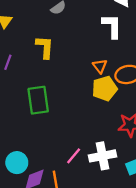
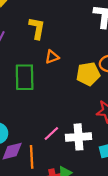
orange triangle: (100, 66) -> (52, 57), moved, turned 40

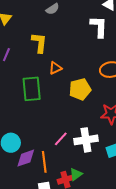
yellow pentagon: (88, 74) -> (80, 89), moved

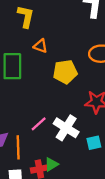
orange triangle: (55, 68) -> (41, 46), turned 40
white cross: (86, 140) -> (66, 128), turned 35

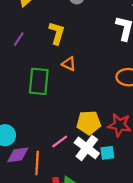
yellow pentagon: (65, 72) -> (89, 123), moved
cyan square: (94, 143) -> (107, 153), moved

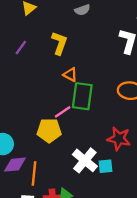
green rectangle: (39, 81) -> (82, 96), moved
yellow pentagon: (89, 123) -> (49, 130), moved
pink line: (60, 142) -> (63, 112), moved

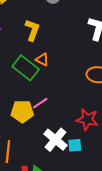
green rectangle: (82, 96) -> (26, 68), moved, turned -60
pink line: (63, 112) -> (40, 103), moved

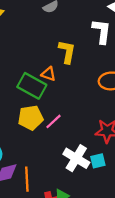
yellow L-shape: (32, 30) -> (67, 52), moved
yellow pentagon: (22, 112) -> (31, 118), moved

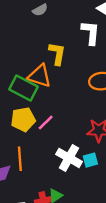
orange triangle: (48, 74) -> (40, 76), size x1.6
orange line: (27, 179) -> (20, 159), moved

